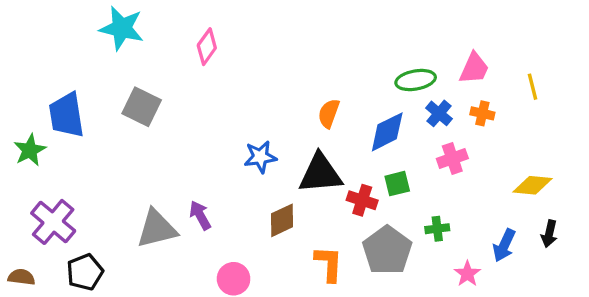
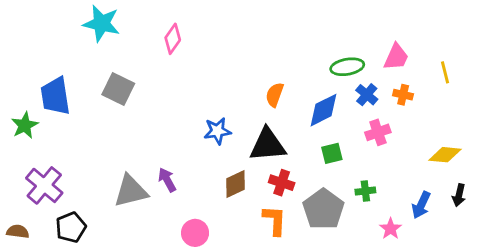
red cross: (362, 200) -> (282, 183), moved

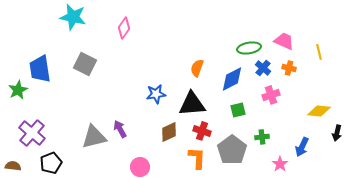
pink trapezoid: (396, 57) -> (284, 41), turned -90
black arrow: (459, 195) -> (337, 133), moved

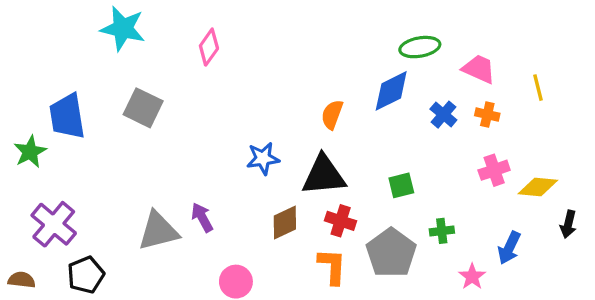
green ellipse: (249, 48) -> (420, 47), moved
blue diamond: (232, 79) -> (391, 91), moved
pink cross: (271, 95) -> (494, 170), moved

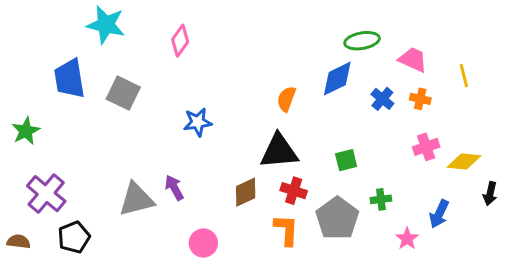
blue trapezoid: (67, 116) -> (69, 79), moved
blue star: (263, 158) -> (198, 122), moved

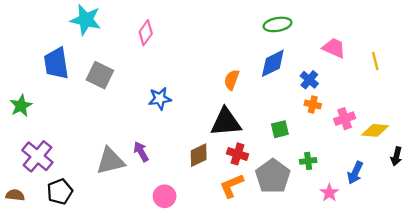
green ellipse: (362, 41) -> (278, 24), moved
orange cross: (420, 99) -> (313, 104), moved
orange L-shape: (286, 230) -> (232, 186), turned -116

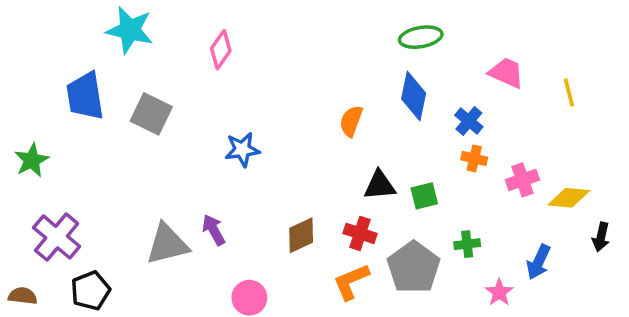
blue diamond: (273, 63) -> (414, 96), turned -52
black triangle: (226, 122) -> (380, 185), moved, size x0.7

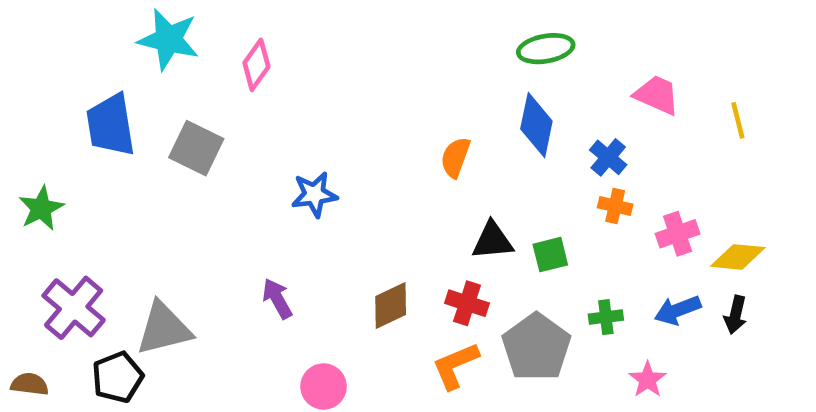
pink diamond: (221, 50) -> (256, 65), moved
black arrow: (601, 237) -> (735, 315), moved
gray triangle: (167, 244) -> (164, 329), moved
blue arrow: (538, 262) -> (678, 310), moved, turned 44

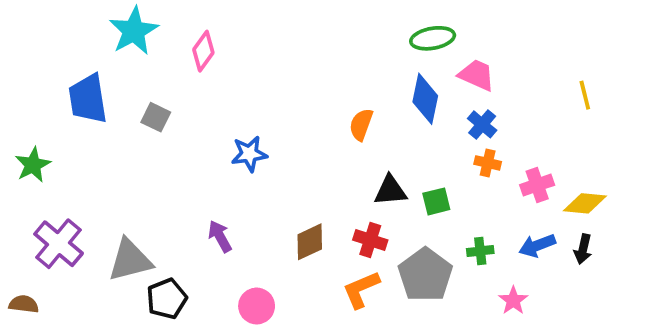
cyan star: (168, 39) -> (134, 31), turned 30
pink trapezoid: (657, 95) -> (477, 75), moved
gray square: (196, 148) -> (156, 117), size x0.7
black pentagon: (118, 377) -> (167, 299), moved

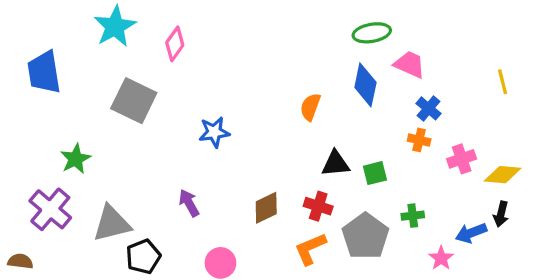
blue trapezoid: (88, 99) -> (44, 72), moved
gray square: (156, 117) -> (134, 101), size x1.8
blue cross: (482, 124) -> (428, 108), moved
green star: (33, 165) -> (76, 159), moved
blue arrow: (537, 245) -> (471, 233), moved

